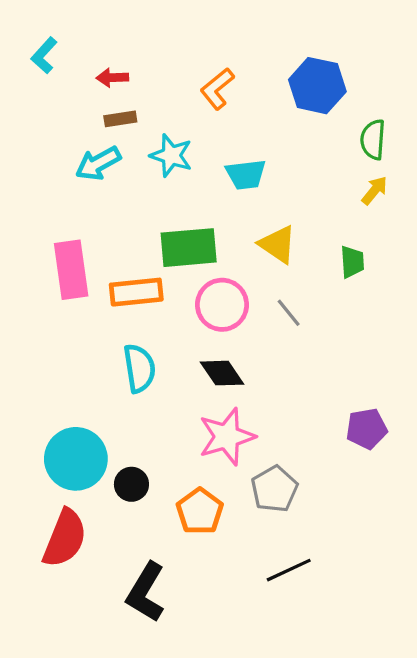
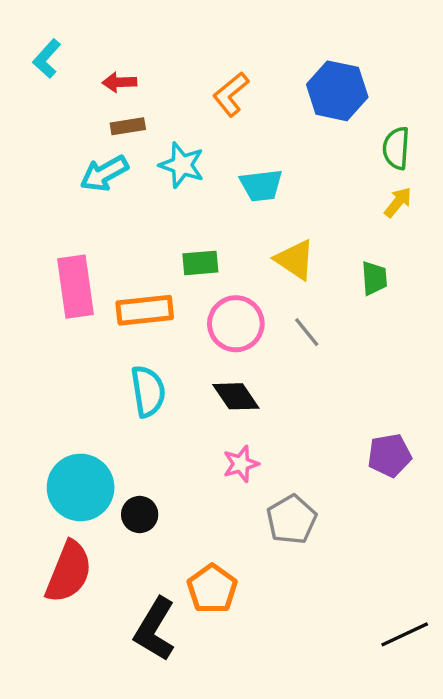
green rectangle: (189, 248) -> (200, 263), size x0.6
pink star: (227, 437) -> (241, 464), size x0.6
orange pentagon: (200, 511) -> (212, 589), moved
black line: (289, 570) -> (405, 634), moved

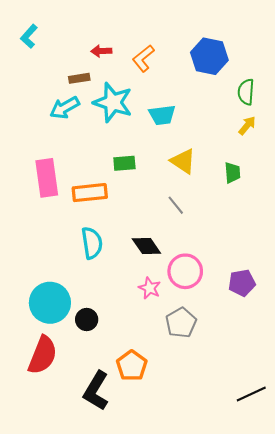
red arrow: (119, 82) -> (101, 51), moved
cyan star: (182, 165) -> (113, 102), size x1.4
pink circle: (236, 324) -> (185, 271), moved
gray line: (307, 332) -> (176, 205), moved
pink star: (241, 464) -> (150, 288), turned -30

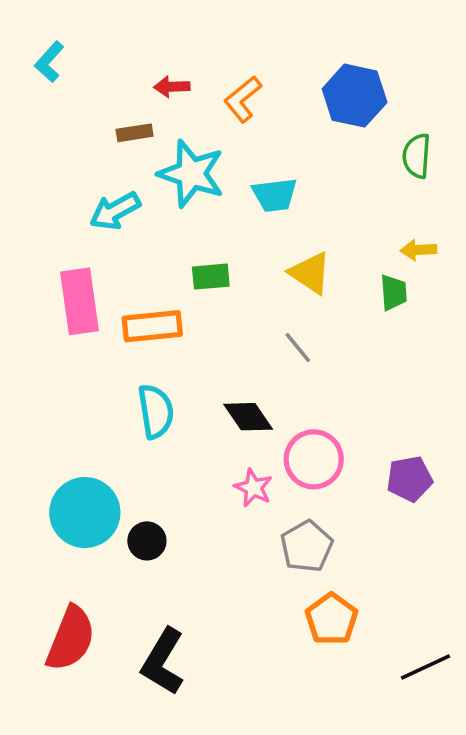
cyan arrow: (65, 108) -> (115, 211), moved
yellow arrow: (247, 125) -> (418, 250), moved, turned -132
red semicircle: (43, 355) -> (71, 639), moved
orange pentagon: (132, 366) -> (331, 619), moved

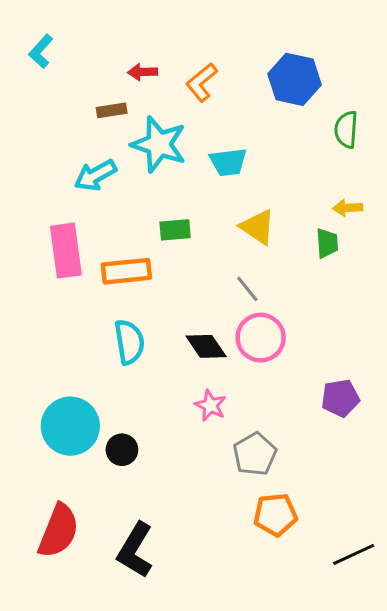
pink circle: (314, 459) -> (261, 338), moved
orange pentagon: (331, 619) -> (275, 515), turned 30

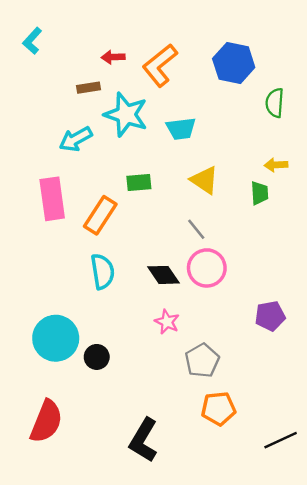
orange L-shape: (202, 82) -> (160, 65), size x1.4
orange rectangle: (126, 271) -> (100, 215), turned -51
black L-shape: (135, 550) -> (144, 440), moved

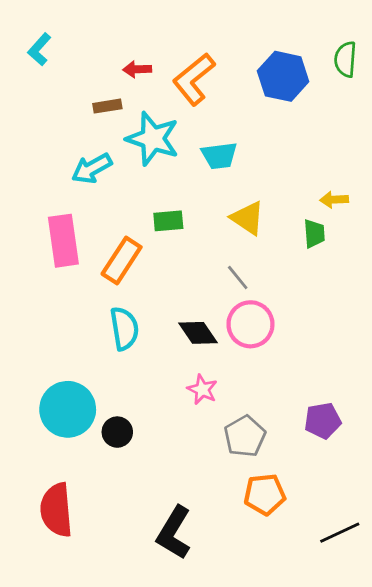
green semicircle: (275, 103) -> (345, 59), moved
purple pentagon: (270, 316) -> (323, 421), moved
red semicircle: (46, 421) -> (56, 510), turned 153

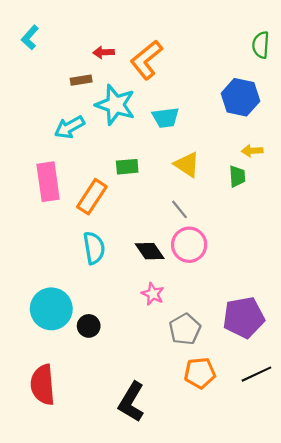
blue hexagon: (283, 76) -> (240, 97), moved
purple pentagon: (323, 421) -> (244, 317), size x1.5
black line: (340, 533) -> (256, 374), moved

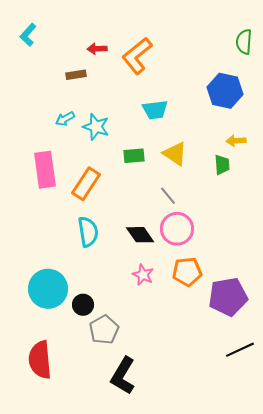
cyan star: (115, 105) -> (96, 127), moved, size x0.7
cyan arrow: (69, 127) -> (65, 119), size x0.7
green rectangle: (127, 167) -> (134, 156), moved
gray pentagon: (185, 329) -> (104, 330), moved
orange pentagon: (200, 373) -> (187, 272), moved

